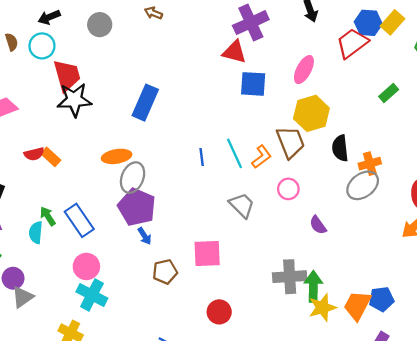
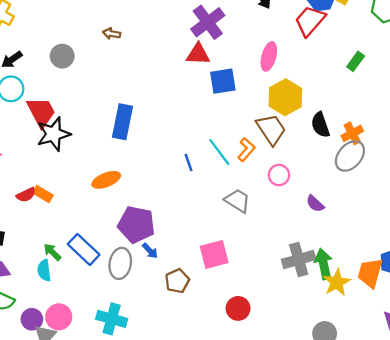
gray ellipse: (133, 178) -> (120, 263), moved
pink circle: (86, 266) -> (59, 317), moved

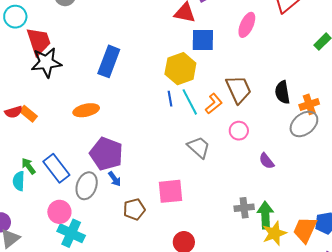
yellow hexagon: (285, 97) -> (180, 69), moved
blue line: (188, 162) -> (170, 99), moved
gray cross: (299, 259) -> (244, 208), size x0.7
pink circle: (59, 317) -> (59, 212), moved

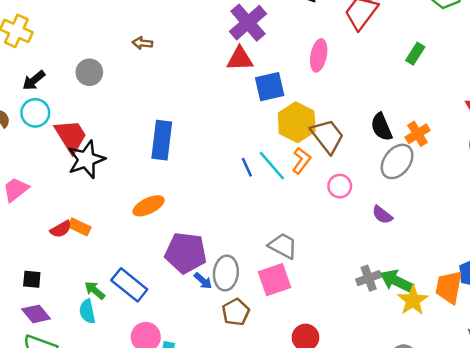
yellow hexagon: (180, 69) -> (297, 122), moved
gray ellipse: (304, 124) -> (397, 161), moved
gray trapezoid: (199, 147) -> (283, 246), moved
gray ellipse: (87, 186) -> (226, 273), moved
green arrow: (265, 215) -> (397, 281), turned -48

